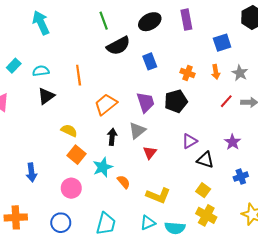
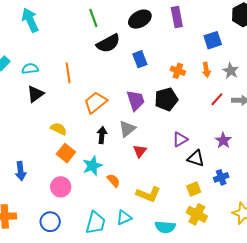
blue cross: (241, 177) -> (221, 177), moved
yellow square: (203, 190) -> (194, 189), turned 32
cyan triangle: (148, 223) -> (124, 217), moved

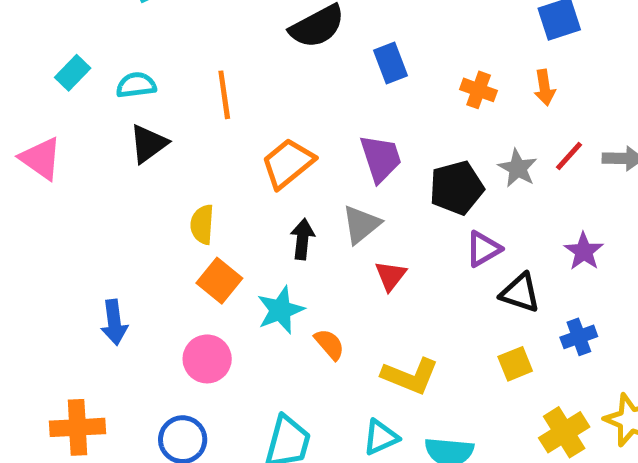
gray star: (231, 71) -> (518, 168), moved
black pentagon: (166, 99) -> (457, 188), moved
yellow semicircle: (59, 129) -> (202, 224), turned -112
yellow cross: (197, 214) -> (564, 432), moved, turned 30
cyan triangle: (124, 217) -> (381, 437), moved

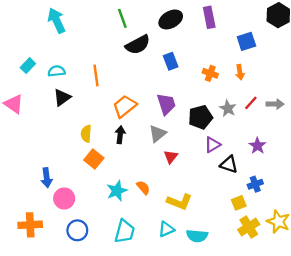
black arrow: (302, 239) -> (120, 135), moved
cyan star: (280, 310) -> (117, 191), moved
pink circle: (207, 359) -> (64, 198), moved
yellow square: (515, 364) -> (239, 203), moved

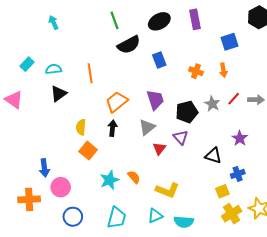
cyan arrow: (56, 21) -> (54, 22), size x0.6
purple triangle: (212, 145) -> (181, 137), moved, turned -42
orange cross: (30, 225) -> (29, 199), moved

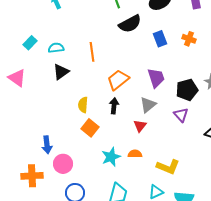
orange cross: (196, 71) -> (189, 39), moved
red triangle: (159, 149) -> (140, 126), moved
orange semicircle: (134, 177) -> (135, 154), turned -48

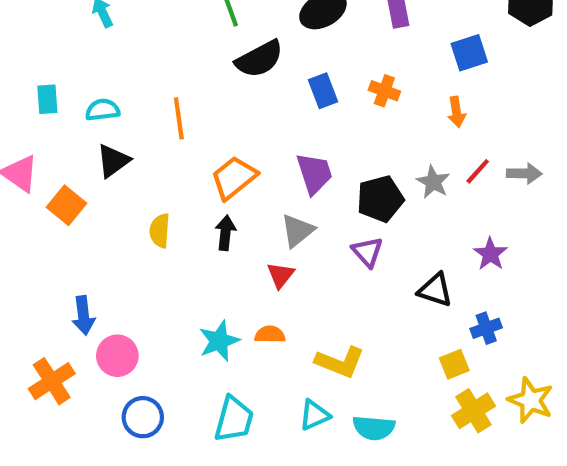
cyan rectangle: (30, 43) -> (47, 99), turned -48
orange square: (90, 128) -> (66, 205), moved
orange cross: (32, 176) -> (52, 381), turned -30

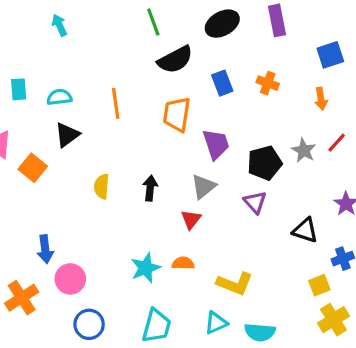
orange trapezoid: (234, 178) -> (177, 114), moved, turned -42

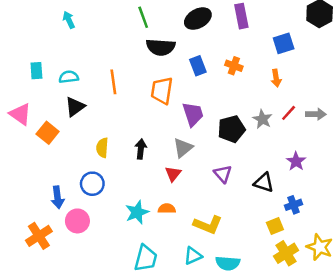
black semicircle: (175, 60) -> (161, 47), turned 32
purple triangle: (255, 202) -> (223, 174), moved
blue circle: (89, 324) -> (92, 184), moved

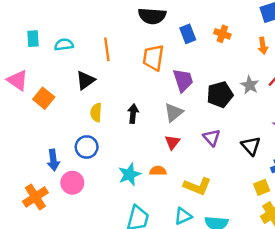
black triangle: (75, 107) -> (85, 80), moved
red triangle: (173, 174) -> (172, 142), moved
black triangle: (264, 182) -> (251, 146), turned 30

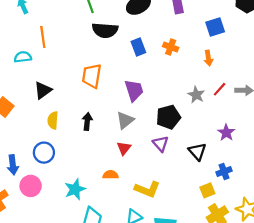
orange line: (107, 49) -> (43, 37), moved
orange trapezoid: (153, 58) -> (92, 76), moved
black pentagon: (220, 95) -> (168, 117), moved
cyan star: (129, 174) -> (75, 189), moved

